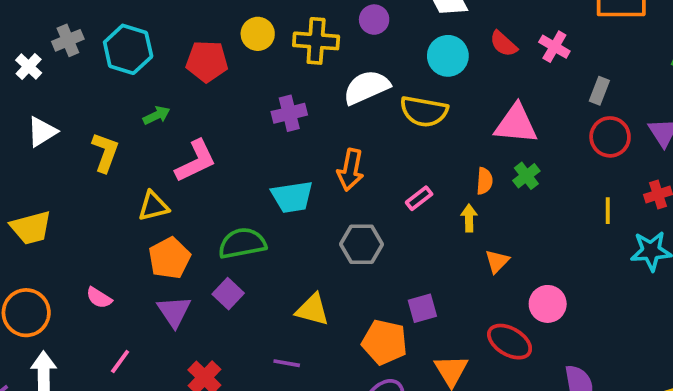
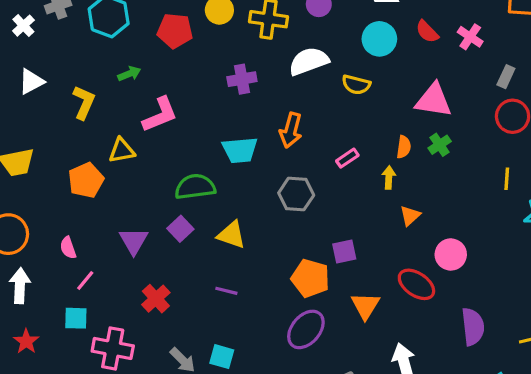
yellow semicircle: (424, 111) -> (356, 85), size x0.7
orange pentagon: (169, 258) -> (86, 180), moved
pink semicircle: (99, 298) -> (68, 248), moved, turned 35
yellow triangle: (312, 310) -> (231, 235), moved

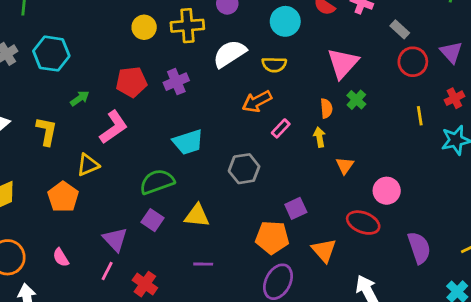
red pentagon: (175, 31) -> (131, 82), moved
gray rectangle: (506, 77) -> (400, 29), turned -60
pink triangle: (434, 100) -> (343, 63), turned -44
orange arrow: (291, 130) -> (257, 101), moved, turned 60
pink line: (85, 280) -> (107, 271), moved

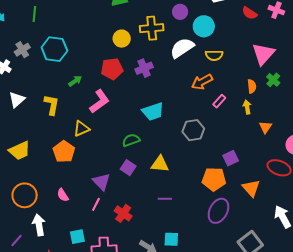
cyan circle: (285, 21) -> (204, 26), moved
yellow circle: (144, 27) -> (122, 39), moved
green semicircle: (157, 182) -> (131, 140), size x0.7

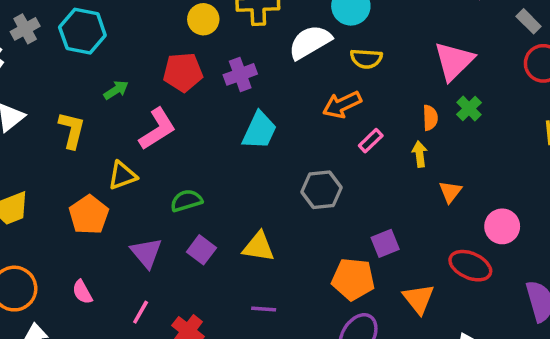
cyan trapezoid: (153, 111) -> (259, 131), moved, turned -50
green semicircle: (131, 140) -> (186, 201), moved
purple triangle: (101, 182) -> (146, 253), moved

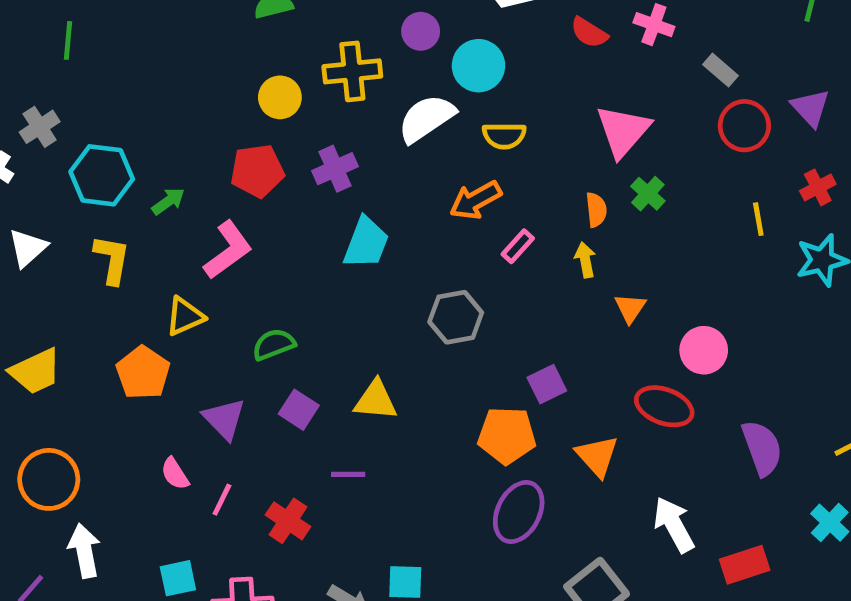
cyan hexagon: (82, 31) -> (102, 175), moved
pink semicircle: (82, 292) -> (175, 474), moved
purple line: (264, 309) -> (348, 474), moved

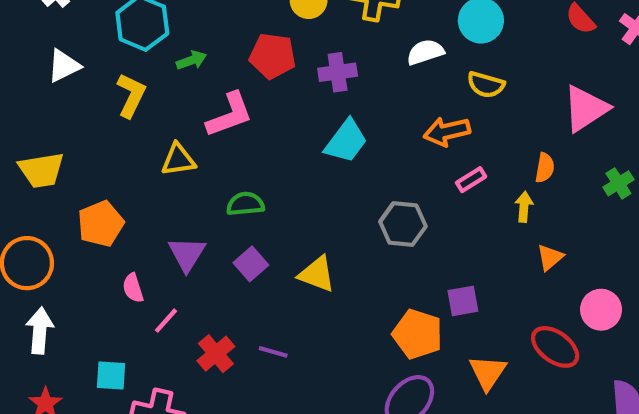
white semicircle: (426, 118) -> (425, 52), size x0.7
green cross: (648, 194) -> (618, 183), moved
orange pentagon: (143, 373) -> (101, 224), moved
purple line: (348, 474) -> (273, 352), moved

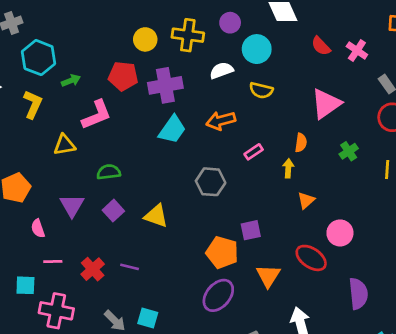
purple cross: (338, 72) -> (165, 85), size x1.4
orange arrow: (447, 131) -> (221, 121), moved
pink line: (166, 321) -> (53, 262), moved, turned 48

